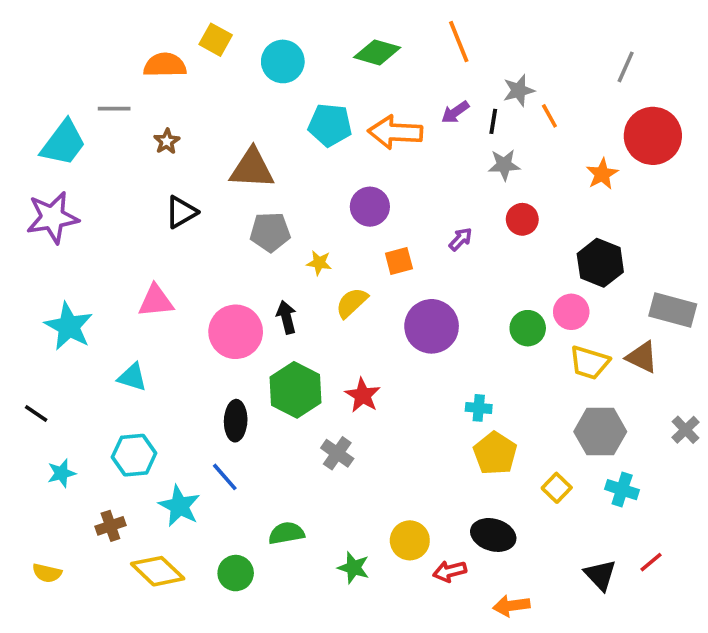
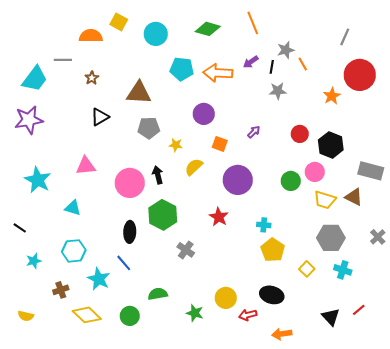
red circle: (522, 219) -> (300, 134), moved
orange square: (399, 261) -> (220, 144), turned 35
red star: (363, 395) -> (219, 217), moved

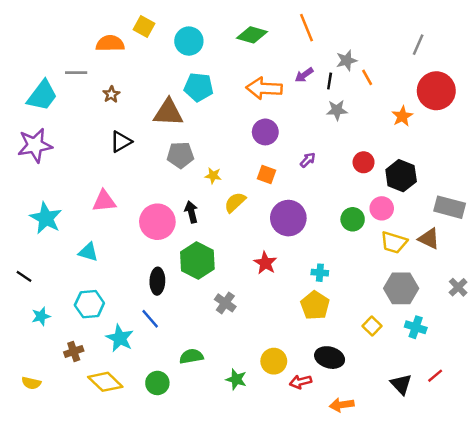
cyan pentagon: (182, 69) -> (199, 87), moved
purple circle: (204, 114) -> (265, 132), moved
yellow pentagon: (273, 250) -> (315, 305), moved

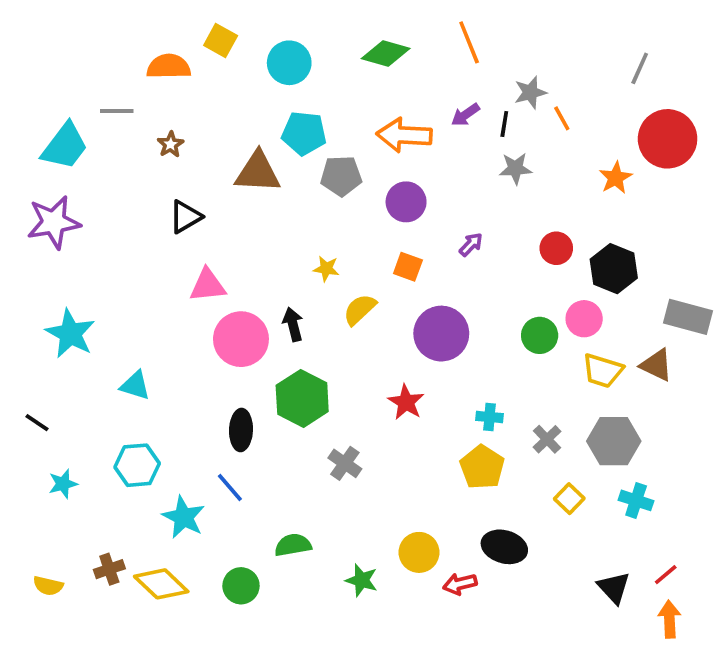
gray pentagon: (180, 155) -> (341, 176), moved
pink triangle: (104, 201) -> (208, 285), moved
gray cross: (458, 287) -> (547, 439), moved
brown cross: (74, 351) -> (109, 569), moved
orange arrow: (342, 405) -> (669, 619), moved, turned 95

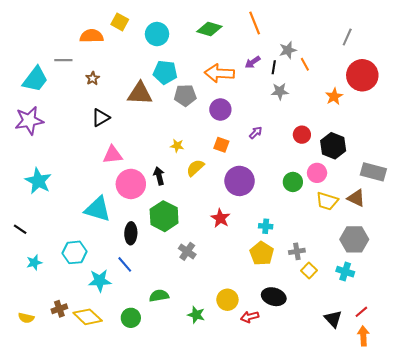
cyan triangle: (135, 385) -> (98, 209), moved, size x1.6
gray cross: (547, 439) -> (297, 251), moved, turned 35
gray hexagon: (614, 441) -> (354, 239), moved
cyan star: (183, 517) -> (100, 281), turned -30

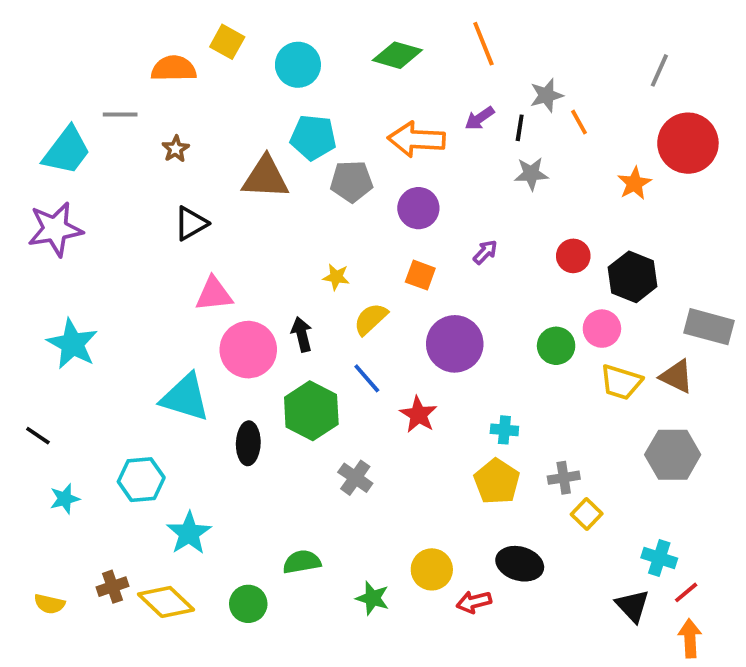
blue line: (125, 264) -> (367, 378), moved
cyan cross: (345, 272) -> (659, 558), moved
cyan star: (100, 281) -> (189, 533), turned -30

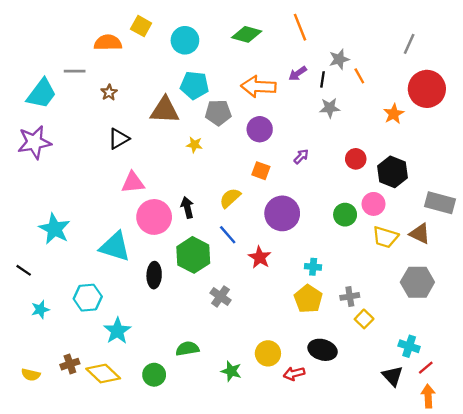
yellow star: (336, 277) -> (194, 145), moved
cyan star: (72, 344) -> (54, 229), moved

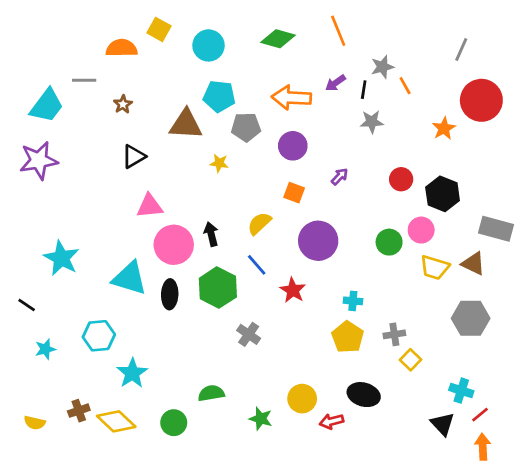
black ellipse: (154, 275) -> (170, 294), moved

